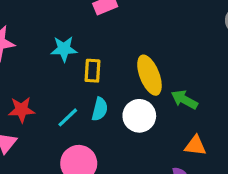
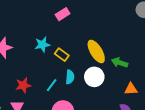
yellow rectangle: (93, 71) -> (62, 55), turned -48

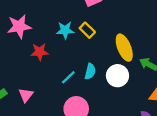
yellow rectangle: (62, 55) -> (87, 30), moved
red star: (23, 85) -> (40, 52), moved

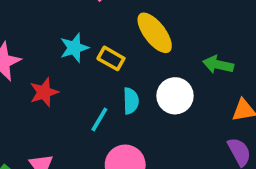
yellow rectangle: (87, 30) -> (111, 58), moved
yellow ellipse: (124, 48) -> (155, 33), moved

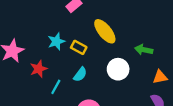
cyan semicircle: (131, 101) -> (80, 74), moved, turned 40
cyan line: (99, 119) -> (56, 87), moved

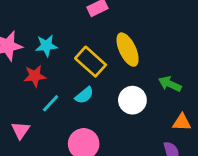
cyan star: (56, 41) -> (46, 46), moved
yellow rectangle: (79, 47) -> (91, 62), size x1.5

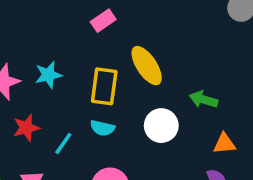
yellow rectangle: (91, 62) -> (104, 86), turned 64
red star: (35, 76) -> (26, 128), moved
cyan semicircle: (84, 95) -> (102, 128), turned 60

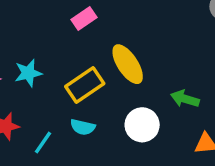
yellow rectangle: (104, 86) -> (85, 85), turned 48

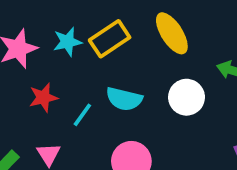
yellow rectangle: (85, 85) -> (110, 39), moved
cyan semicircle: (83, 127) -> (124, 99), size x1.4

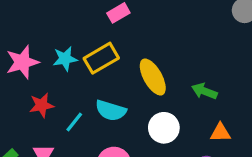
yellow ellipse: (172, 33) -> (153, 77), moved
white circle: (187, 97) -> (164, 128), moved

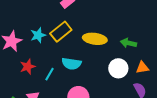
yellow ellipse: (153, 77) -> (95, 39), turned -45
white circle: (164, 128) -> (118, 68), moved

